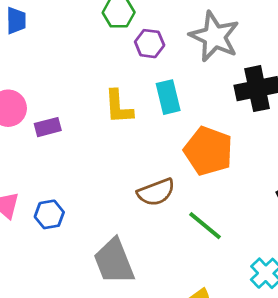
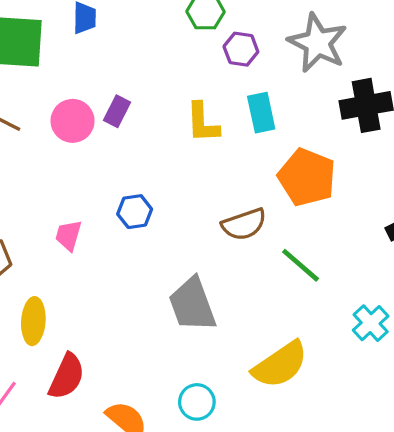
purple rectangle: (48, 127) -> (117, 111), moved, turned -50
blue hexagon: (49, 214) -> (135, 212), moved

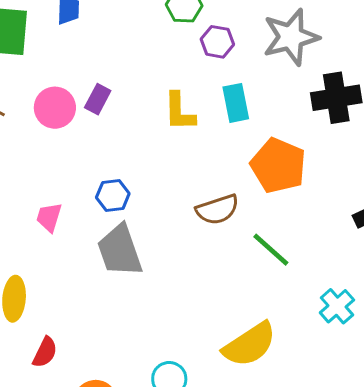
gray star: (318, 43) -> (291, 37), turned 30
gray trapezoid: (192, 305) -> (120, 251), moved
red semicircle: (67, 376) -> (45, 352), size x0.7

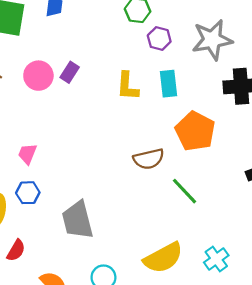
blue hexagon: (113, 196) -> (28, 193), moved
gray trapezoid: (120, 251) -> (77, 220), moved
cyan cross: (337, 306) -> (216, 259), moved

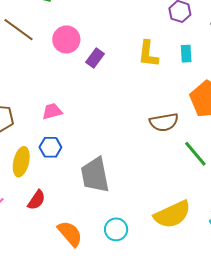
purple rectangle: (70, 72) -> (95, 58), moved
cyan rectangle: (168, 84) -> (186, 54), size x0.7
pink trapezoid: (27, 154) -> (52, 111), turned 50

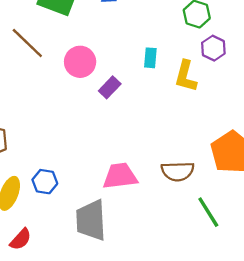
yellow L-shape: (148, 54) -> (186, 76), moved
cyan rectangle: (186, 54) -> (150, 58), moved
pink trapezoid: (52, 111) -> (120, 176), moved, size x1.5

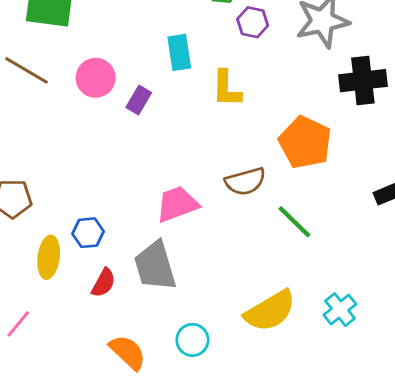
cyan rectangle: (150, 58) -> (179, 52), size x1.4
yellow L-shape: (186, 76) -> (226, 89), moved
red semicircle: (21, 239) -> (104, 283), moved

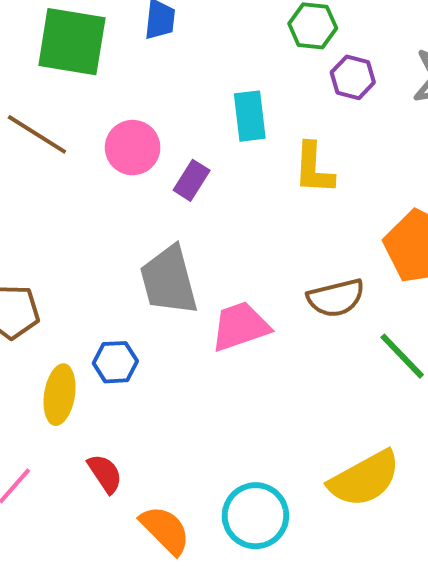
gray trapezoid: (155, 266) -> (169, 280), moved
red semicircle: (104, 283) -> (105, 474), moved, turned -64
cyan circle: (192, 340) -> (255, 516), size x1.4

